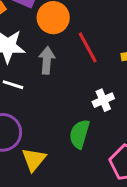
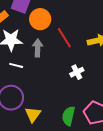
green semicircle: (79, 134) -> (69, 116), moved

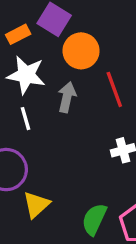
white line: (16, 65) -> (26, 119), turned 48

